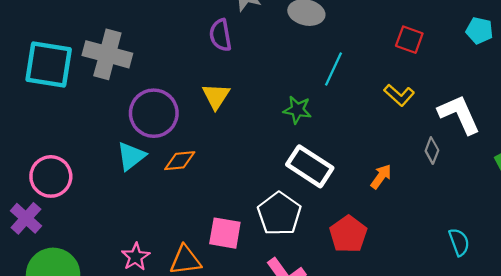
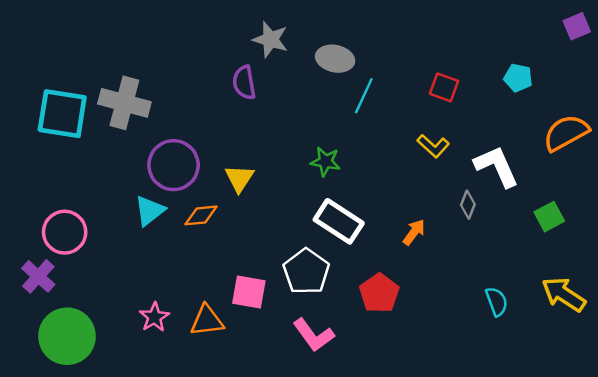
cyan line: (334, 69) -> (364, 96), moved
yellow triangle: (216, 96) -> (239, 178), moved

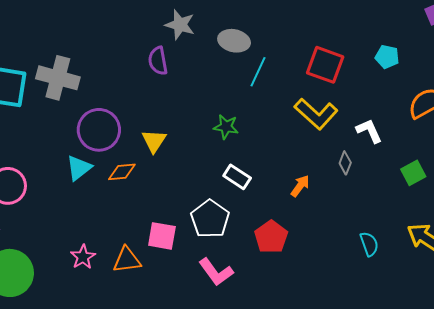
red square: (444, 87) -> (325, 65), size x1.5
yellow L-shape: (433, 146) -> (316, 114), size x1.6
white L-shape: (497, 166) -> (369, 131), size x0.7
white rectangle: (339, 221) -> (237, 177), size x0.7

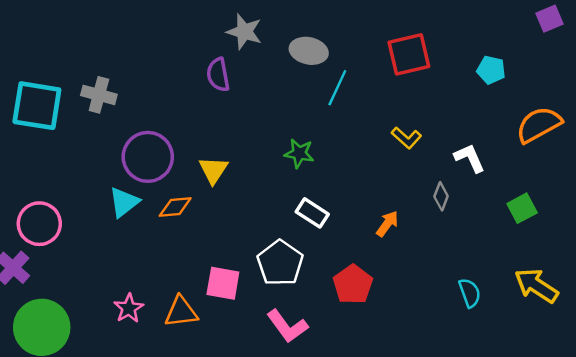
red square: (325, 65) -> (409, 54), moved, turned -33
gray cross: (58, 78) -> (99, 95), size x0.7
yellow L-shape: (316, 114) -> (406, 138), size x0.6

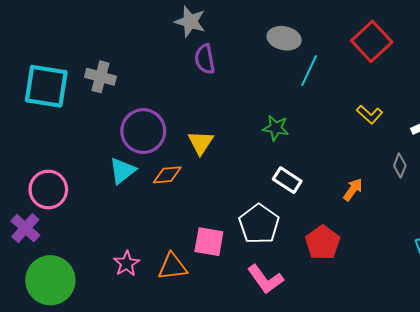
gray star: (244, 32) -> (190, 22), moved
red square: (409, 54) -> (372, 41), turned -30

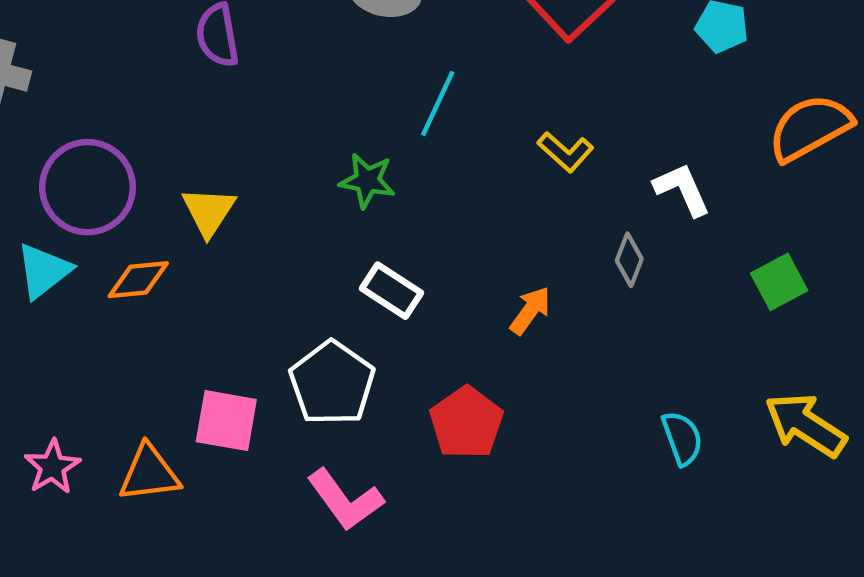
cyan line: (309, 71) -> (438, 103), moved

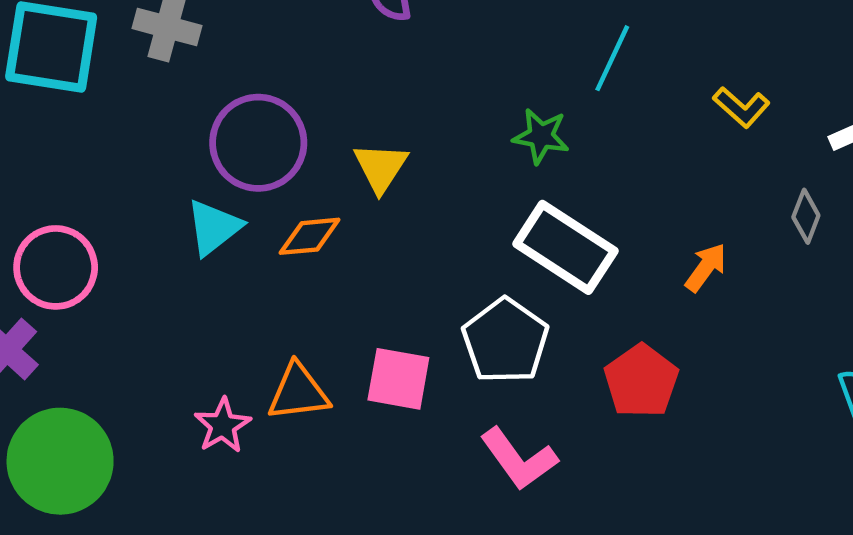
white rectangle: (391, 291) -> (565, 247), size x1.6
orange triangle: (149, 473) -> (298, 392), moved

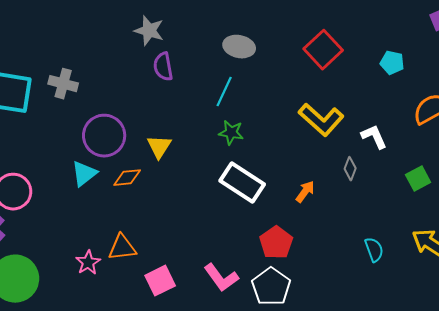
cyan line: (612, 58) -> (224, 92), moved
yellow L-shape: (741, 107) -> (321, 120), size x1.8
white pentagon: (505, 341) -> (271, 287), moved
pink square: (398, 379) -> (160, 281), moved, turned -36

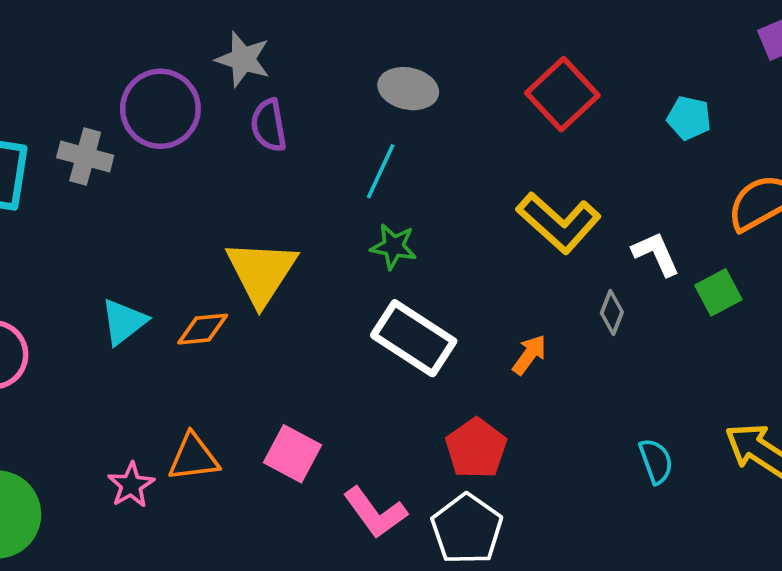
purple circle: (104, 136) -> (160, 109), moved
yellow triangle: (159, 147) -> (261, 272), size x1.6
green square: (418, 179) -> (718, 292), moved
pink square: (160, 281) -> (293, 454), moved, turned -36

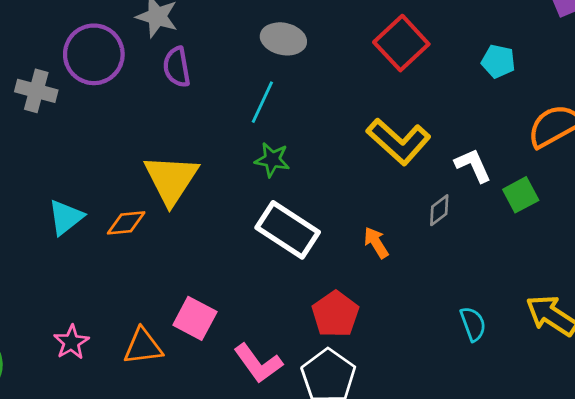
gray diamond: (612, 313) -> (439, 210), turned 32
orange arrow: (529, 355) -> (376, 243), turned -68
orange triangle: (193, 458) -> (143, 346), moved

